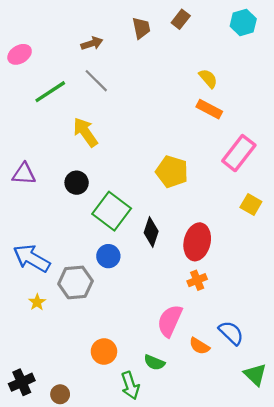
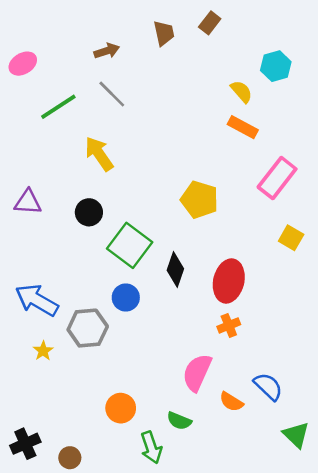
cyan hexagon: (243, 23) -> (276, 66), moved

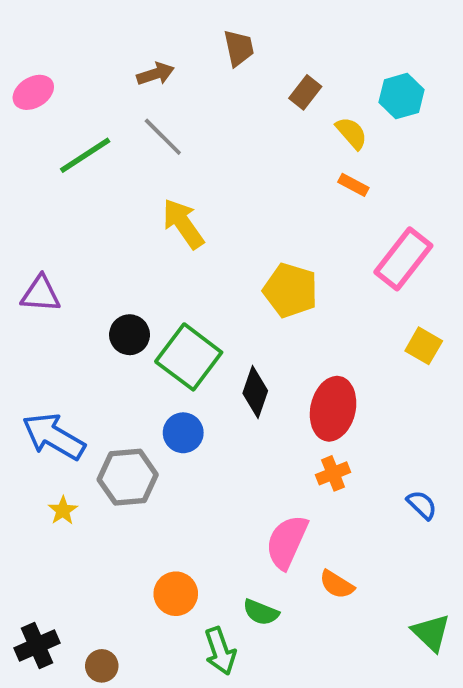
brown rectangle: (210, 23) -> (305, 92), moved
orange rectangle: (243, 127) -> (353, 185), size x0.7
yellow arrow: (99, 154) -> (183, 224), moved
black circle: (89, 212) -> (130, 335), moved
blue semicircle: (268, 386) -> (422, 505), moved, size x0.7

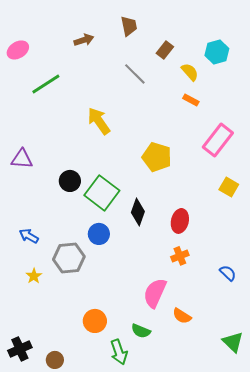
gray line: (163, 137) -> (135, 74), moved
red ellipse: (333, 409) -> (180, 221), size x0.7
blue arrow: (54, 436) -> (29, 236), size x0.6

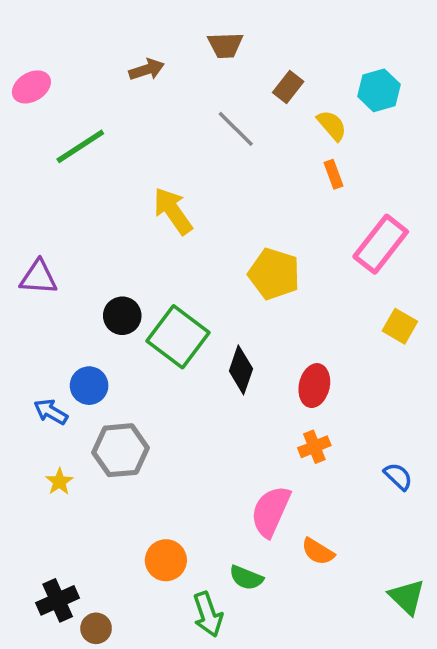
brown trapezoid: (129, 26) -> (225, 45), turned 100
orange rectangle: (191, 100) -> (334, 174), turned 42
blue circle: (99, 234) -> (89, 386), moved
black cross: (20, 349) -> (58, 600), moved

